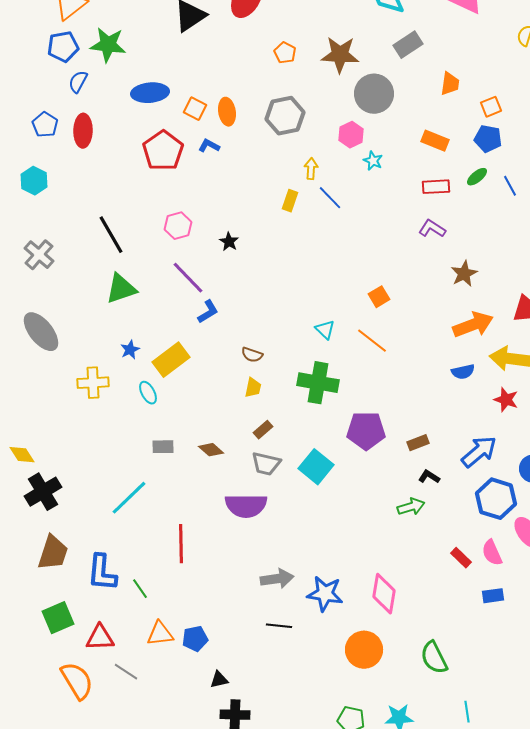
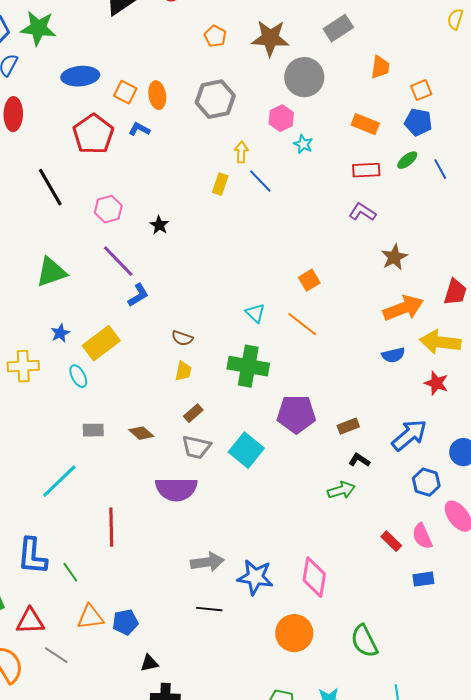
black line: (111, 235) -> (50, 187), moved
blue hexagon: (496, 499) -> (426, 482), size x0.7

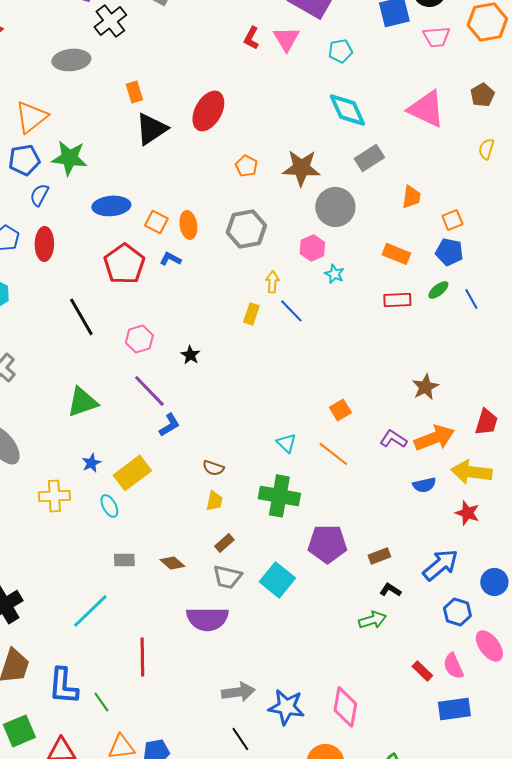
purple L-shape: (362, 212) -> (393, 439), moved
blue rectangle: (423, 579) -> (454, 709), size x1.5
black line: (209, 609) -> (240, 739), turned 50

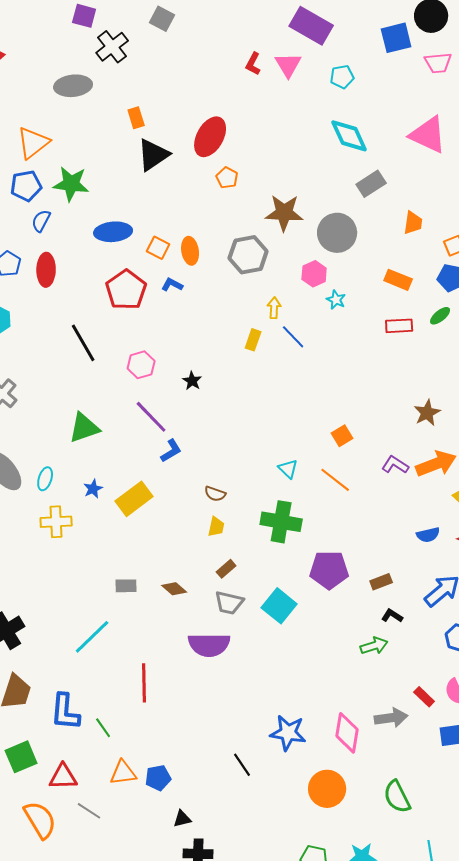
orange pentagon: (246, 166) -> (227, 178), moved
brown star: (301, 168) -> (284, 213), moved
blue semicircle: (424, 485) -> (428, 535), moved
cyan ellipse: (109, 506) -> (45, 479), moved, turned 45
gray arrow: (238, 692) -> (391, 718), moved

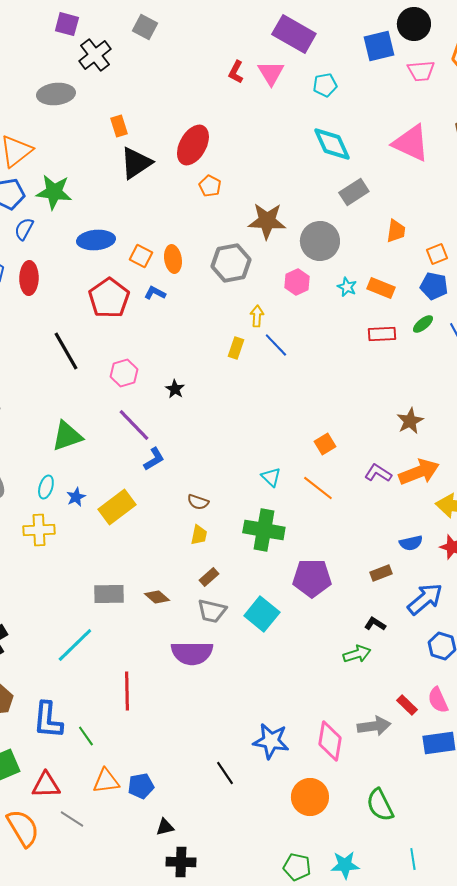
cyan star: (336, 300) -> (347, 287), moved
cyan ellipse: (45, 479) -> (46, 487), moved
brown rectangle: (381, 582) -> (381, 573), moved
gray rectangle: (126, 586) -> (109, 594), size x1.4

